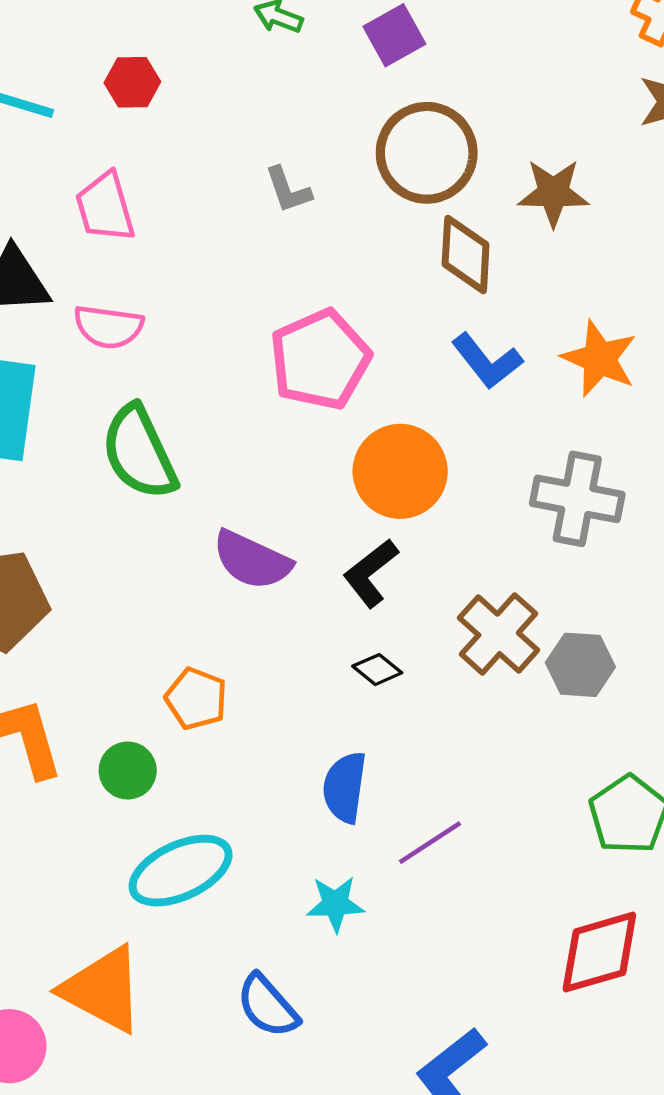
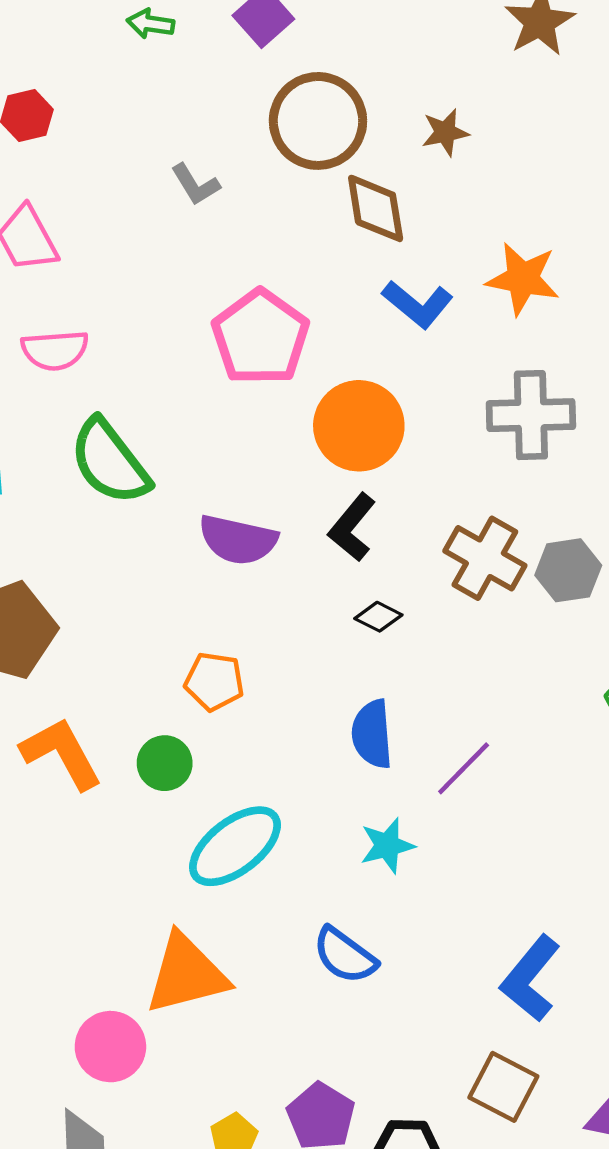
brown star: (553, 193) -> (445, 132), size x0.7
orange triangle: (103, 989) -> (186, 974), turned -30

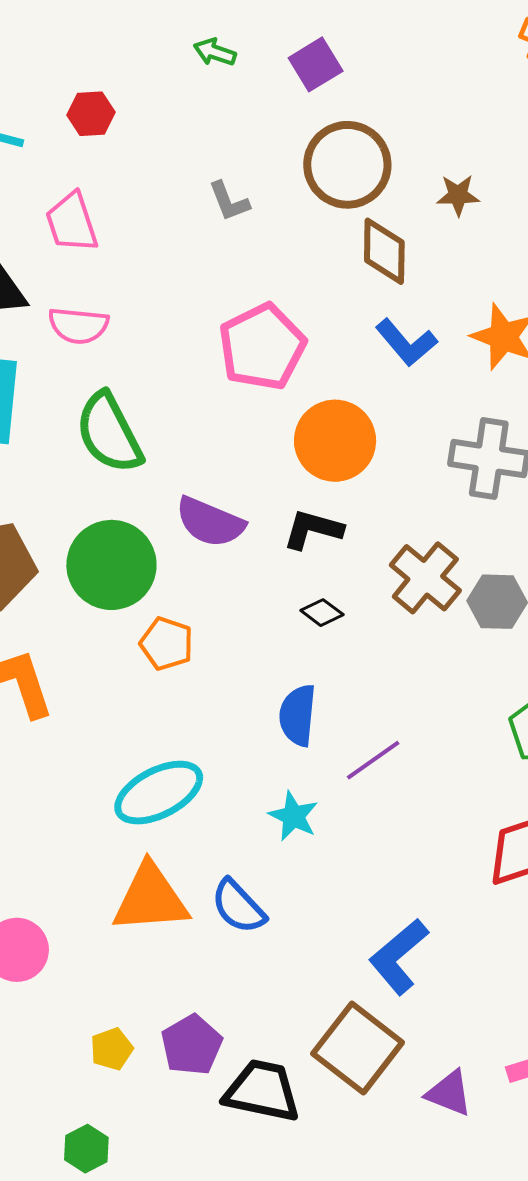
black L-shape: (352, 527) -> (313, 529), turned 56
green circle: (165, 763) -> (111, 565), moved, size x1.8
cyan star: (387, 846) -> (293, 816), turned 30
orange triangle: (186, 974) -> (150, 898), moved
brown square: (503, 1087) -> (358, 1048), size x1.4

